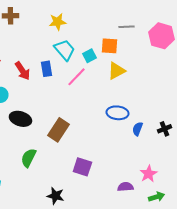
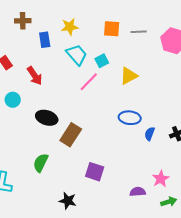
orange square: (109, 46) -> (112, 29), moved
blue rectangle: (46, 69) -> (45, 40), moved
black ellipse: (20, 119) -> (47, 118), moved

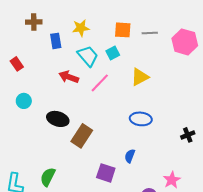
cyan square: (102, 61) -> (113, 53), moved
red arrow: (35, 76) -> (69, 77), moved, turned 144
blue semicircle: (150, 134) -> (130, 156), moved
green semicircle: (41, 163) -> (48, 177), moved

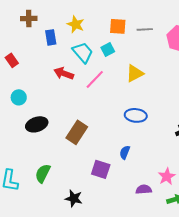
yellow star: (81, 28) -> (76, 24), turned 30
black ellipse: (58, 119) -> (37, 124), moved, turned -35

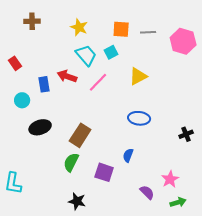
blue rectangle: (51, 37) -> (44, 84), moved
green semicircle: (43, 173) -> (71, 162), moved
purple semicircle: (144, 189) -> (147, 192), turned 49

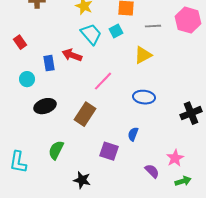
gray line: (148, 32) -> (153, 26), moved
pink line: (98, 82) -> (103, 81), moved
black cross: (186, 134) -> (191, 113), size x1.5
green semicircle: (71, 162) -> (56, 150), moved

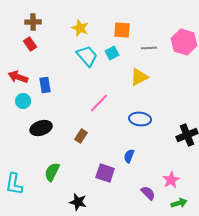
red rectangle: (20, 42) -> (30, 44), moved
red arrow: (72, 55) -> (18, 77), moved
brown rectangle: (85, 114) -> (81, 136), size x0.6

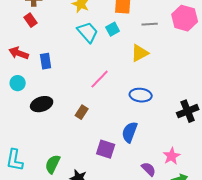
cyan circle: (23, 101) -> (18, 83), moved
blue semicircle: (129, 156) -> (130, 132), size x1.5
green semicircle: (52, 172) -> (53, 164), moved

